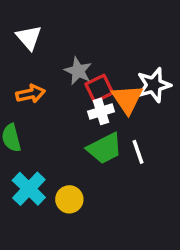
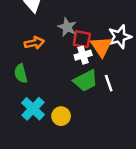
red square: (99, 89) -> (82, 39), turned 36

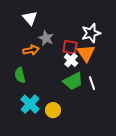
gray star: (67, 27) -> (46, 38), moved
white star: (120, 37) -> (91, 33), moved
white cross: (83, 55) -> (71, 60), turned -32

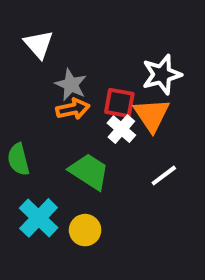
orange arrow: (31, 50) -> (73, 109), moved
green trapezoid: (73, 81) -> (89, 172), moved, turned -120
white line: (92, 83) -> (164, 176), turned 72

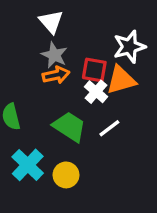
white triangle: (39, 44) -> (51, 22), moved
orange triangle: (152, 115) -> (121, 80), turned 48
white line: (164, 176) -> (109, 128), moved

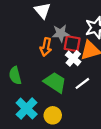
gray star: (54, 55) -> (61, 33), moved, turned -30
orange arrow: (56, 75) -> (46, 47), turned 114

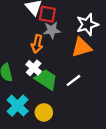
red square: (72, 44) -> (47, 14), moved
white cross: (73, 58) -> (34, 68), moved

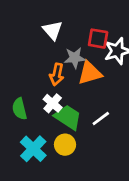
red square: (47, 14) -> (98, 39), moved
orange triangle: (82, 47) -> (90, 73), moved
yellow circle: (44, 112) -> (65, 145), moved

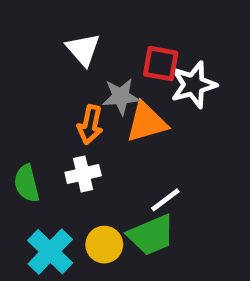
white cross: (53, 103) -> (83, 174), turned 36
green trapezoid: (68, 117) -> (151, 235), moved, turned 124

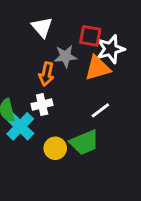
orange triangle: (147, 122) -> (98, 68), moved
white line: (165, 200) -> (100, 110), moved
cyan cross: (50, 252) -> (20, 126), moved

